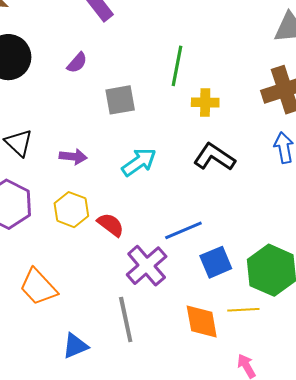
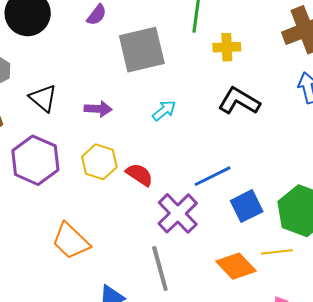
gray square: (120, 100) -> (142, 50), size x1.5
cyan arrow: (139, 162) -> (164, 110), size x0.7
orange diamond: (202, 322) -> (236, 266), turned -30

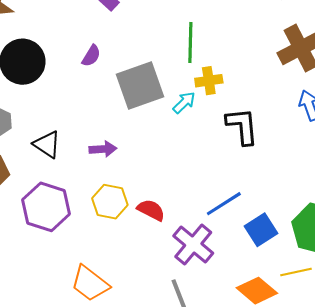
yellow cross: (227, 47) -> (209, 81), moved
black L-shape: (239, 101) -> (242, 126), turned 60
cyan arrow: (164, 110) -> (184, 103), moved

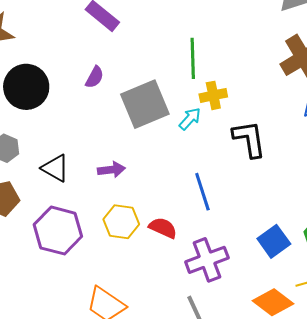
blue line: (224, 204) -> (202, 192), moved, turned -72
purple cross: (193, 244) -> (207, 260), turned 33

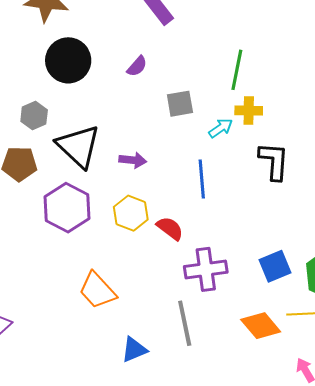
gray square: (145, 104) -> (180, 104), size x0.6
black triangle: (55, 168) -> (78, 146), size x1.6
blue line: (202, 192) -> (202, 179), moved

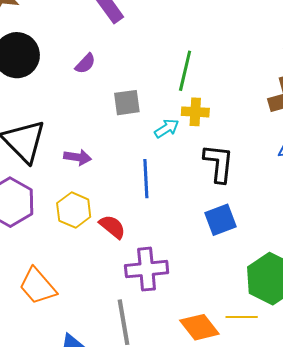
blue square: (275, 266) -> (220, 220), moved

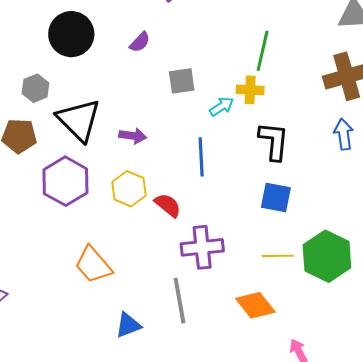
green line: (185, 71) -> (263, 51), moved
blue square: (220, 220) -> (276, 198), turned 32
yellow line: (242, 317) -> (278, 256), moved

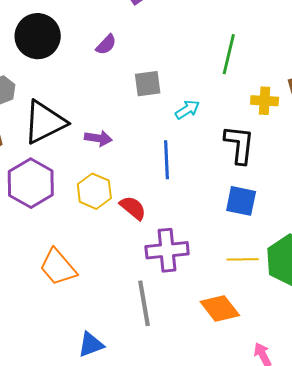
yellow cross: (250, 90) -> (265, 101), moved
black triangle: (79, 120) -> (45, 122), turned 48
blue triangle: (128, 325) -> (91, 344), moved

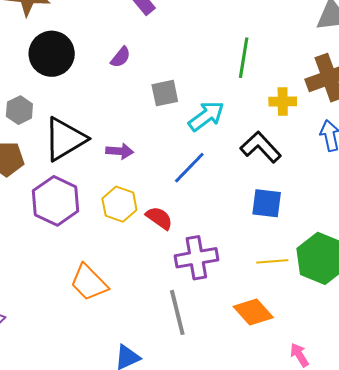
cyan arrow: (187, 110) -> (206, 116), size x1.5
black L-shape: (239, 145) -> (261, 147), turned -45
blue line: (167, 160) -> (189, 168), turned 51

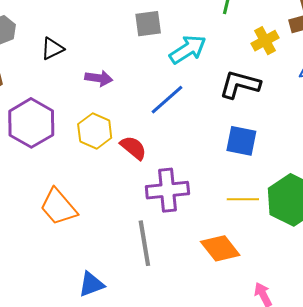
yellow cross: (283, 102) -> (265, 41), turned -32
black triangle: (65, 139) -> (52, 49), moved, size x0.5
black L-shape: (261, 147) -> (240, 84), turned -36

